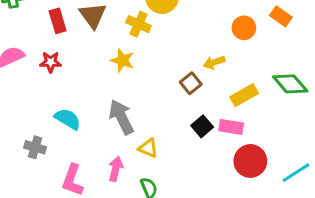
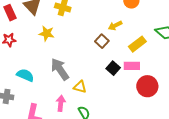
yellow star: (122, 60) -> (47, 33), moved

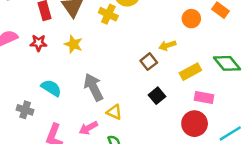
yellow star: (47, 33) -> (73, 44), moved
pink rectangle: (132, 66) -> (204, 97), moved
pink arrow: (61, 103) -> (88, 128), turned -133

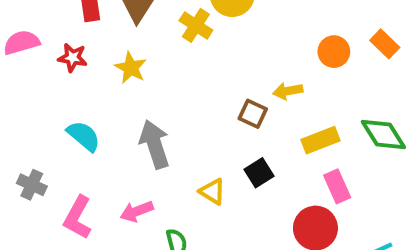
brown square: (149, 62) -> (253, 114), turned -35
pink rectangle: (204, 97) -> (337, 186), turned 48
gray cross: (25, 110) -> (32, 185), moved
yellow triangle: (114, 112) -> (212, 191), moved

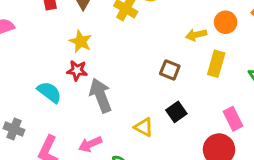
red star: (73, 58) -> (77, 70), moved
yellow arrow: (288, 91) -> (196, 35), moved
yellow rectangle: (320, 140) -> (216, 64), moved, turned -50

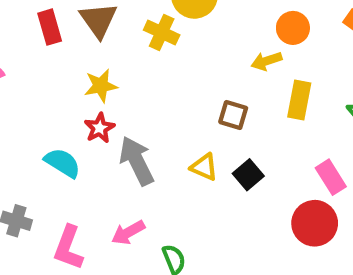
orange circle: (226, 22) -> (293, 28), moved
yellow star: (81, 41) -> (101, 86), turned -30
red star: (77, 70) -> (100, 128), turned -30
yellow triangle: (144, 127) -> (204, 167), moved

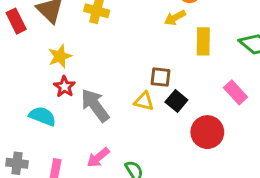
brown square: (233, 115) -> (161, 77), moved
red circle: (315, 223) -> (207, 132), moved

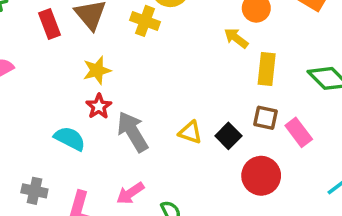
yellow arrow: (175, 18) -> (236, 38), turned 60
brown square: (161, 77) -> (265, 118), moved

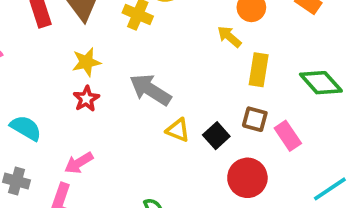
gray arrow: (133, 132) -> (150, 90), moved, turned -30
cyan semicircle: (70, 139) -> (26, 128), moved
pink arrow: (130, 193) -> (79, 163), moved

